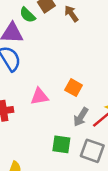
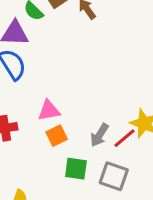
orange square: (74, 88) -> (57, 136), moved, turned 35

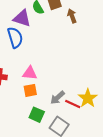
red line: (124, 138) -> (73, 104), turned 49

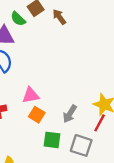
orange square: (30, 90) -> (37, 115), turned -32
red line: (73, 104) -> (100, 123), moved, turned -70

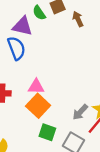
gray arrow: (70, 114) -> (80, 112), moved
orange square: (37, 115) -> (38, 106), size x1.5

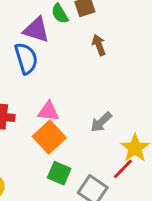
brown arrow: (78, 19) -> (99, 45), moved
gray arrow: (80, 112) -> (101, 122), moved

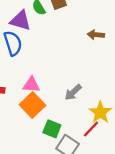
brown arrow: (99, 45) -> (96, 35), moved, turned -63
green square: (59, 173) -> (52, 129), moved

